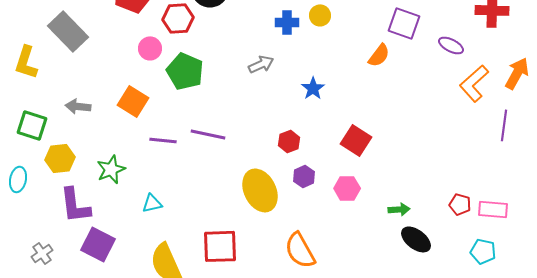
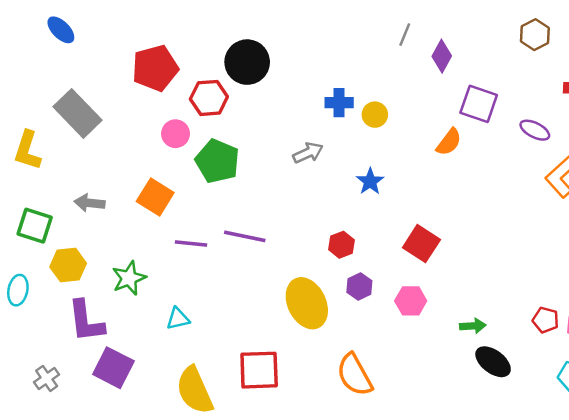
yellow circle: (320, 15) -> (375, 115), moved

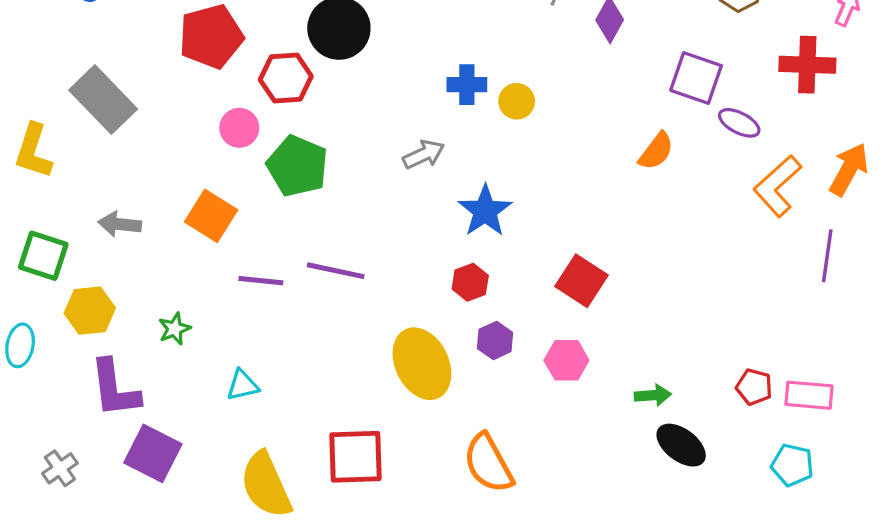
purple square: (479, 104) -> (696, 78), moved
orange semicircle: (449, 142) -> (656, 151), moved
blue star: (370, 181) -> (485, 211), moved, size x1.4
green star: (129, 278) -> (175, 329), size x0.7

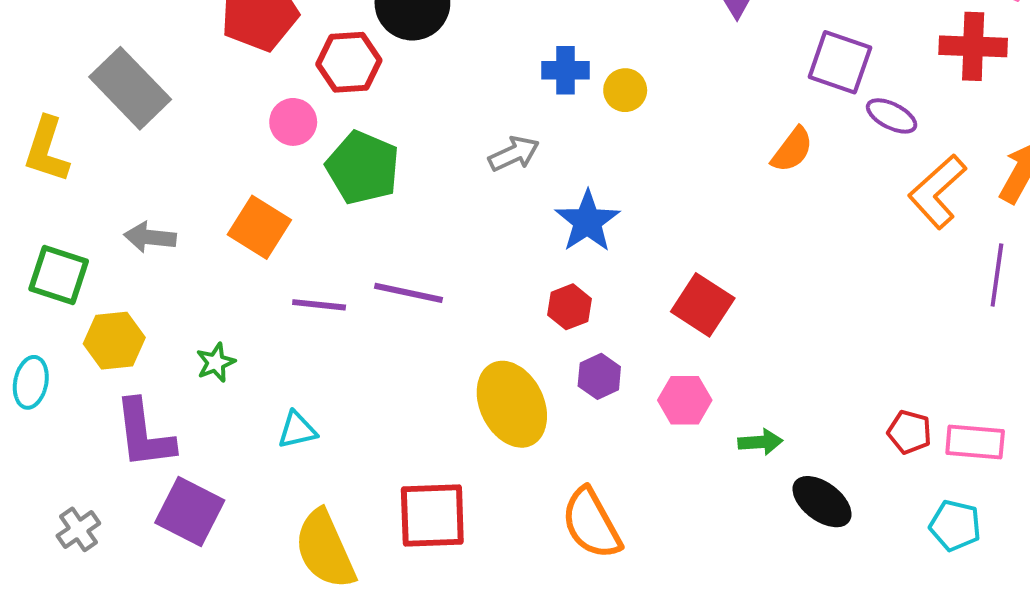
green arrow: (653, 395) -> (760, 442), moved

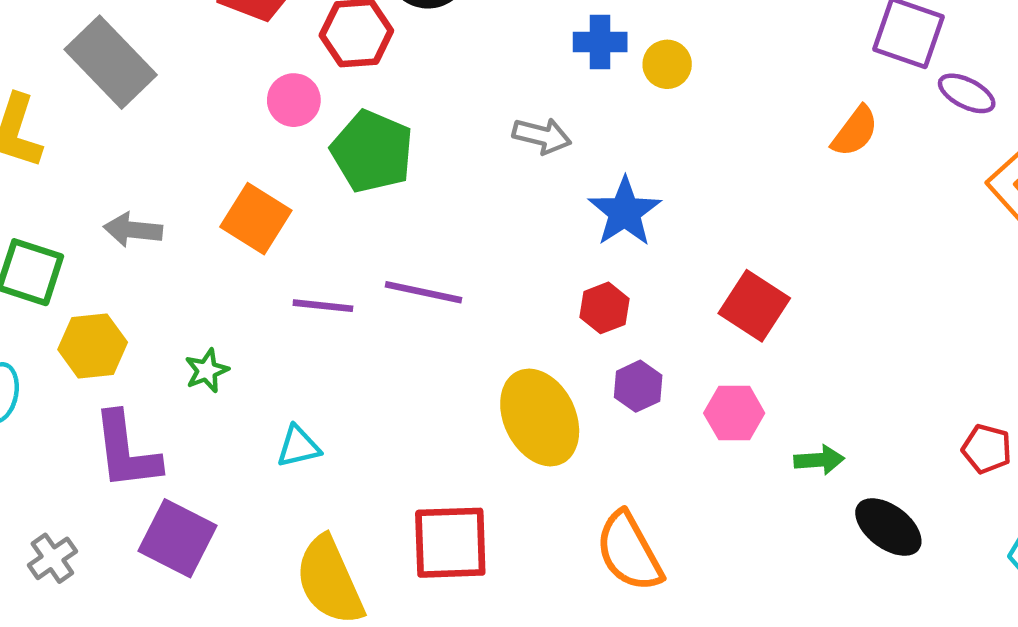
gray arrow: (514, 154) -> (542, 136), turned 39

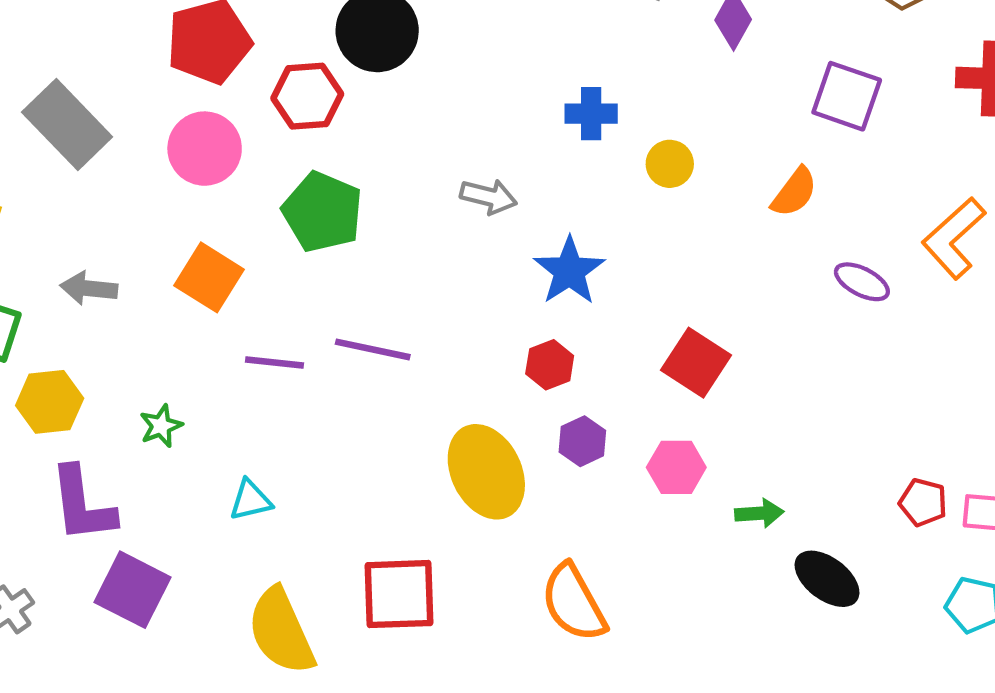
blue cross: (600, 42) -> (591, 114), moved
yellow circle: (667, 64) -> (670, 164), moved
purple ellipse: (967, 93) -> (862, 282), moved
pink circle: (294, 100) -> (205, 149), moved, size x1.4

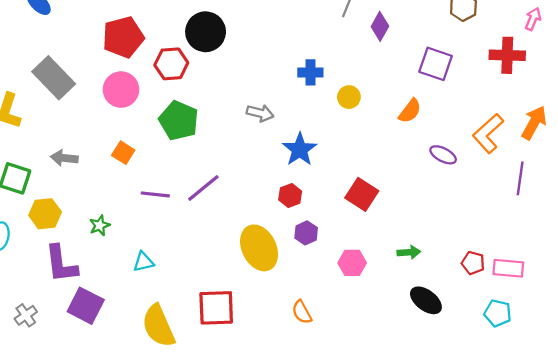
orange square: (209, 277) -> (123, 153), size x0.7
purple line: (373, 349) -> (203, 188), turned -51
pink hexagon: (676, 467) -> (352, 263), moved
green arrow: (759, 513) -> (409, 252), moved
orange semicircle: (574, 603) -> (302, 312), size x0.6

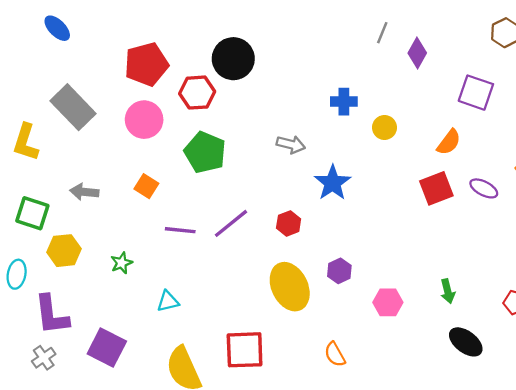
red square: (362, 194) -> (436, 188), moved, turned 36
red hexagon: (290, 195) -> (289, 223), moved
green arrow: (409, 252) -> (448, 291), turned 80
purple L-shape: (61, 264) -> (52, 315), moved

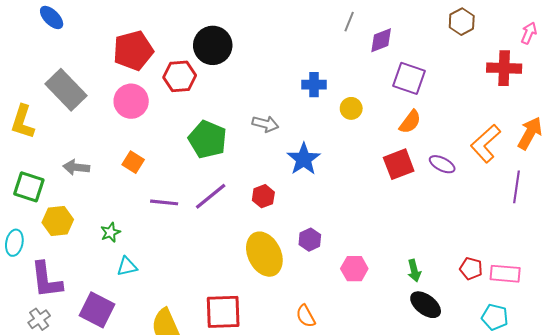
purple diamond: (417, 53) -> (381, 40), turned 40
purple square: (476, 93) -> (409, 78), moved
green pentagon: (205, 152) -> (208, 139), moved
green arrow: (448, 291) -> (414, 271), moved
cyan triangle: (168, 301) -> (127, 266), moved

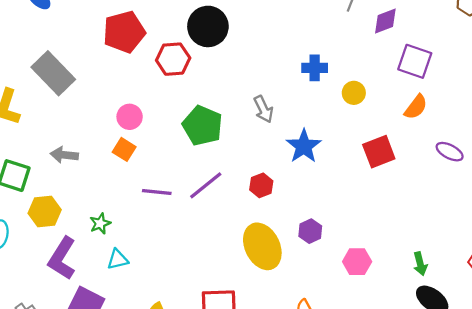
pink circle: (131, 101) -> (130, 117), moved, size x0.7
gray arrow: (265, 124) -> (263, 109), turned 50
red square: (399, 164) -> (379, 152), moved
purple L-shape: (46, 280) -> (62, 258), moved, turned 39

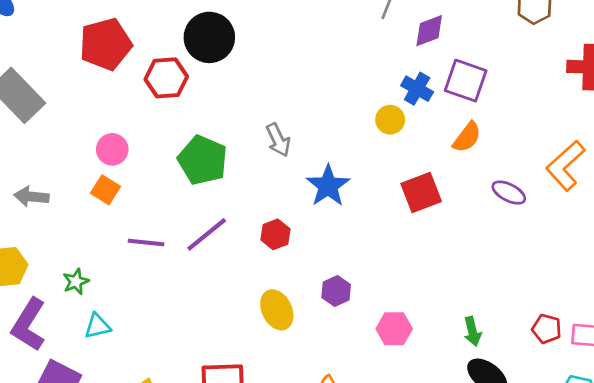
blue cross: (315, 68) -> (417, 89), moved, turned 30
yellow ellipse: (262, 246) -> (277, 310), size x0.7

